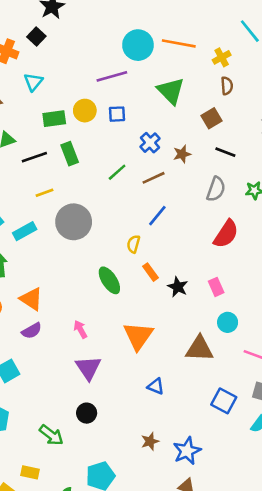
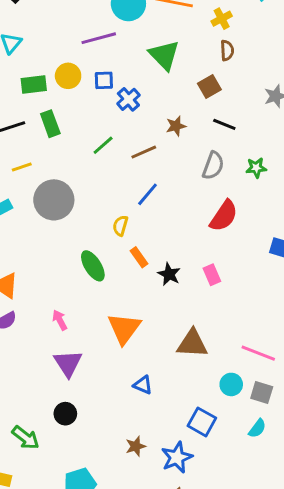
blue cross: (150, 143) -> (128, 99), moved
cyan circle: (228, 322) -> (231, 384), moved
blue square: (224, 401) -> (202, 422), moved

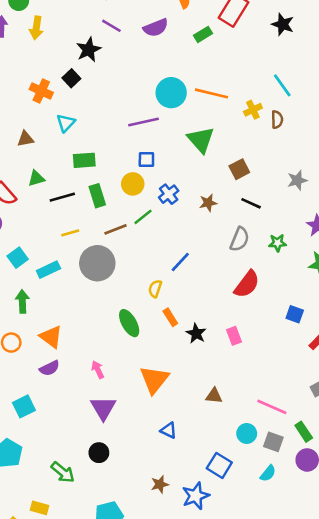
brown semicircle: (227, 50) -> (277, 120), moved
yellow circle: (68, 76) -> (133, 184), moved
blue cross: (128, 99) -> (169, 194), moved
brown line: (144, 152) -> (115, 229), moved
brown triangle: (192, 344) -> (214, 396), size x0.6

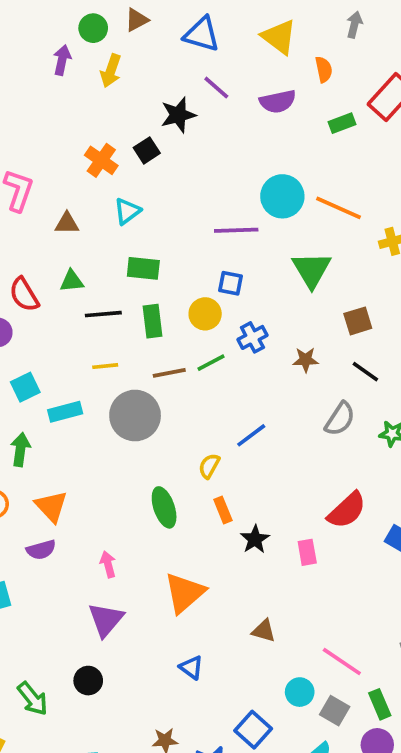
red semicircle: (247, 284) -> (347, 510), moved

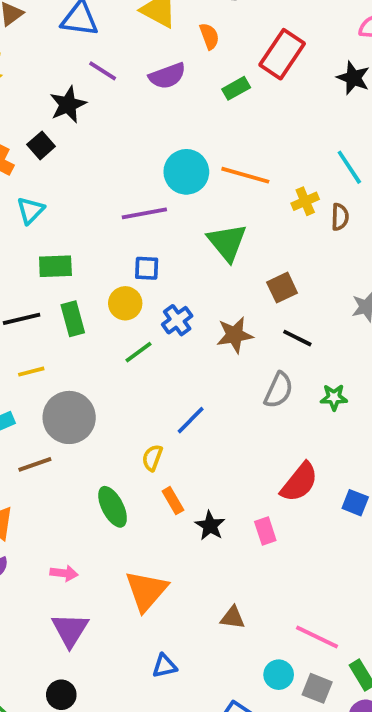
brown star: (306, 360) -> (235, 335), size x1.4
brown line: (169, 373) -> (35, 464), moved
pink arrow: (108, 564) -> (64, 573), turned 120
blue triangle: (191, 668) -> (164, 666), turned -40

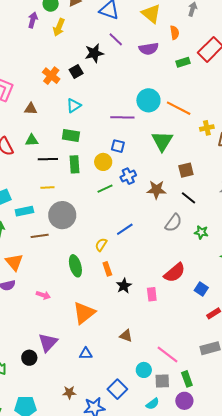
cyan triangle: (30, 210) -> (74, 106), moved
purple triangle: (70, 630) -> (48, 342), moved
gray square: (317, 688) -> (162, 381), turned -35

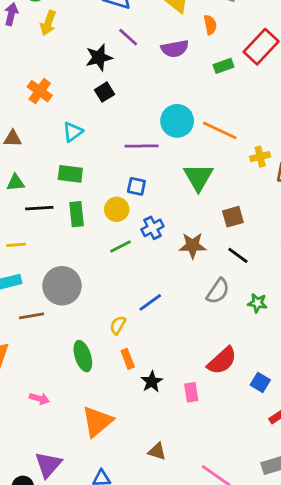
black square: (76, 72) -> (104, 92), moved
yellow line: (47, 187) -> (16, 245), moved

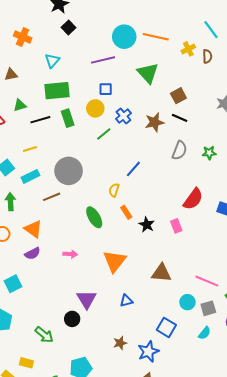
green rectangle: (70, 174) -> (57, 91), size x1.4
black line: (238, 255) -> (180, 118), moved
brown triangle: (157, 451) -> (161, 273), size x1.5

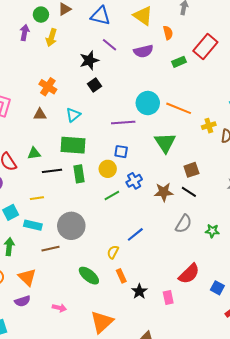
brown triangle: (11, 75) -> (40, 114), moved
cyan rectangle: (30, 176) -> (33, 225), turned 30
green ellipse: (94, 217) -> (89, 276), turned -30

